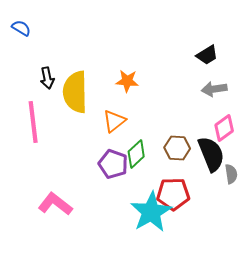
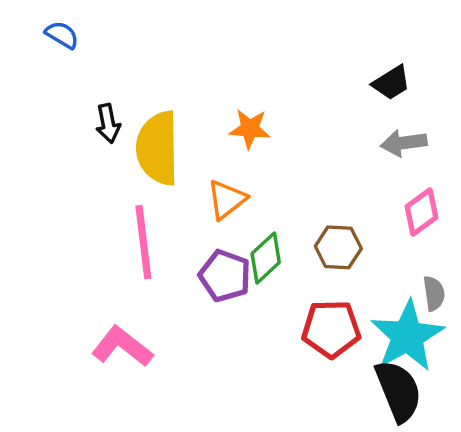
pink line: (33, 122) -> (143, 242), moved
black semicircle: (211, 154) -> (398, 391), moved
cyan star: (151, 212) -> (407, 336), moved

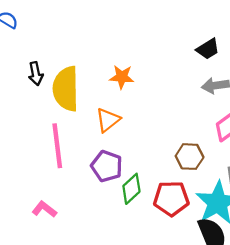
brown hexagon: (338, 247) -> (190, 157), moved
green diamond: (266, 258) -> (131, 189), moved
pink L-shape: (122, 347) -> (44, 209), size x0.7

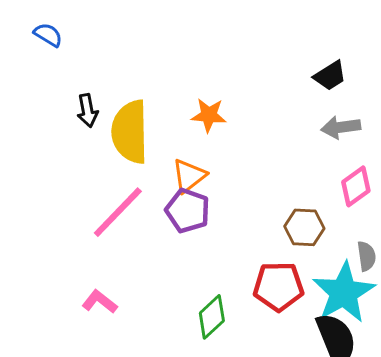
pink line: (57, 146) -> (118, 212), turned 51
purple pentagon: (107, 166) -> (188, 211), moved
green diamond: (131, 189) -> (212, 317), moved

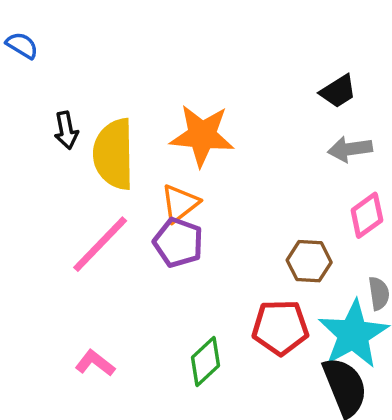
orange star: (209, 115) -> (202, 135), size x1.6
pink L-shape: (100, 302) -> (95, 363), moved

